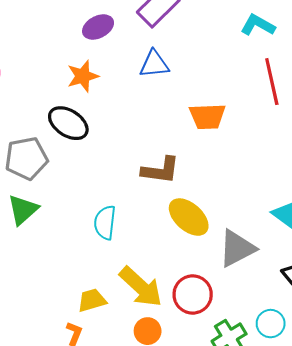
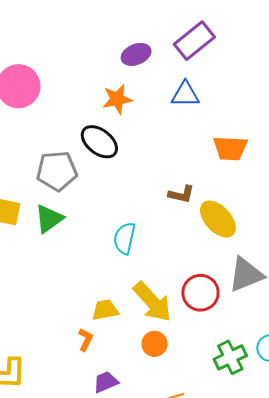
brown L-shape: (160, 170) -> (181, 194), size x0.7
yellow ellipse: (189, 217) -> (218, 219), moved
red circle: (193, 294) -> (200, 293), moved

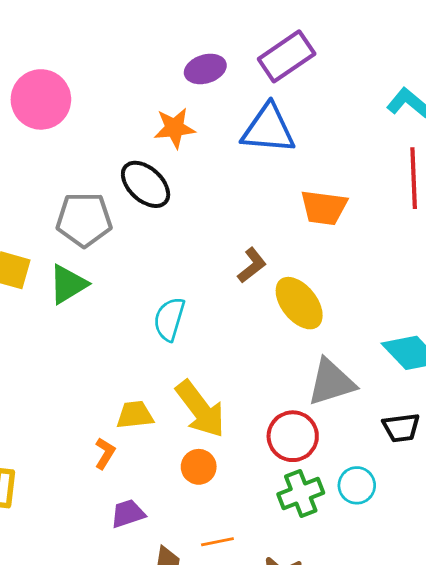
blue triangle: (185, 94) -> (268, 129), size x1.4
brown L-shape: (181, 194) -> (252, 265), turned -56
red circle: (200, 293) -> (293, 436), moved

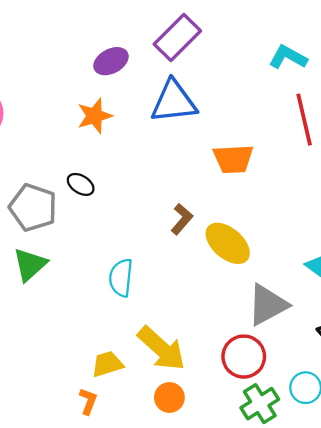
black ellipse: (146, 184) -> (81, 184), moved, size x0.6
gray pentagon: (84, 220) -> (33, 208), turned 30

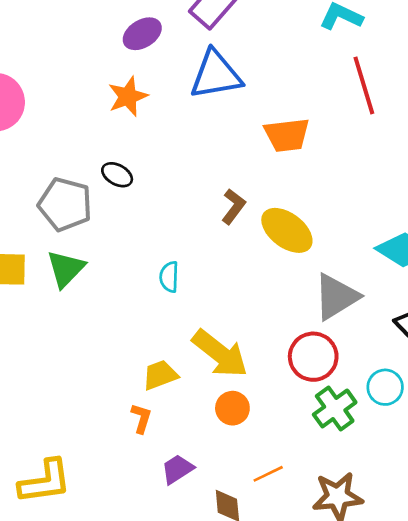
cyan semicircle: (121, 278) -> (169, 277), size x0.7

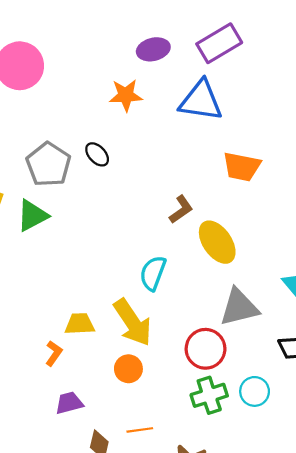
cyan semicircle: (169, 277) -> (153, 273), moved, size x1.4

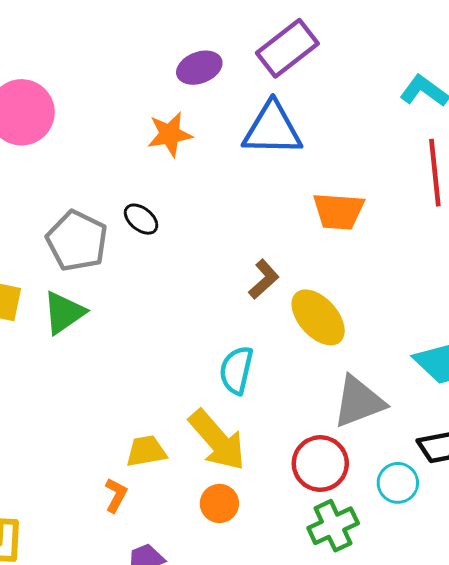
cyan circle: (255, 391) -> (398, 483), moved

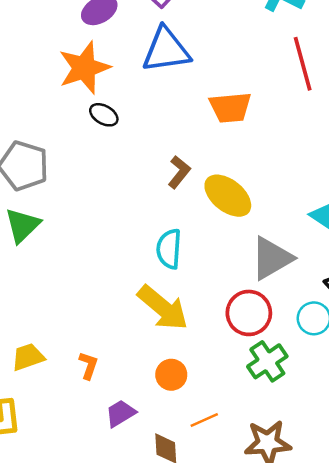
orange star: (170, 134) -> (84, 68), size x1.4
black ellipse: (141, 219) -> (104, 115), moved
yellow trapezoid: (146, 451) -> (28, 357), moved
orange circle: (219, 503) -> (171, 375), moved

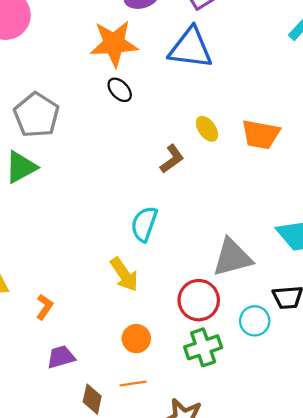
orange trapezoid: (230, 107) -> (261, 134), moved
yellow ellipse: (228, 196) -> (207, 129), moved, size x0.6
yellow arrow: (163, 308) -> (124, 274), size x0.7
orange circle: (171, 375) -> (136, 339), moved

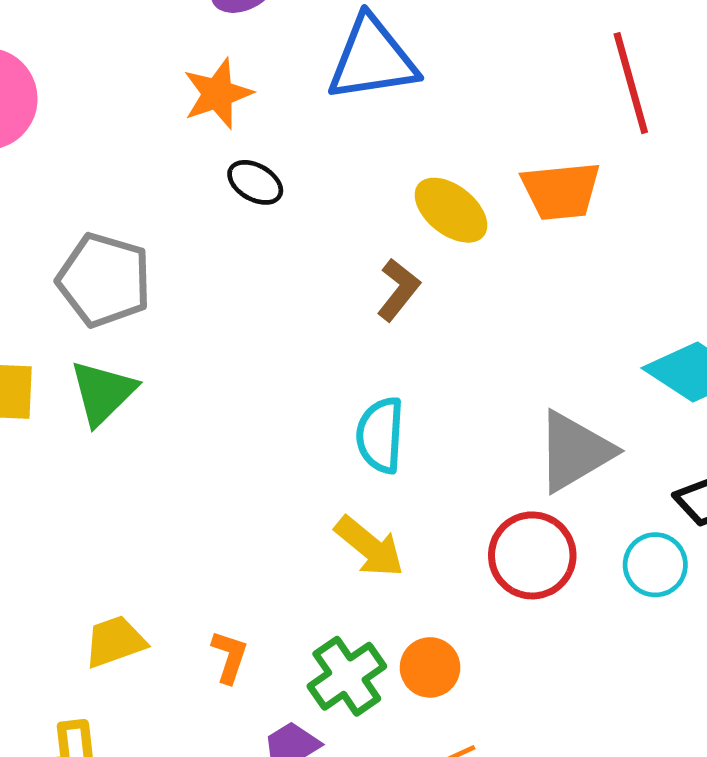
orange star: (114, 44) -> (218, 94), size x0.7
yellow ellipse: (207, 129) -> (451, 210), size x1.4
green cross: (203, 347) -> (347, 676), moved

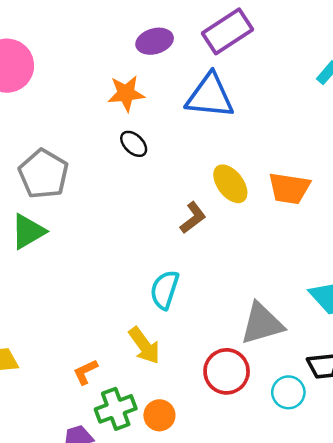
orange L-shape: (229, 657) -> (85, 372), moved, turned -148

